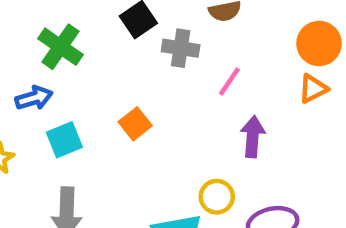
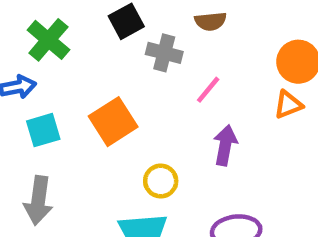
orange square: (135, 124) -> (113, 122), size x1.5
yellow circle: (217, 197) -> (161, 181), moved

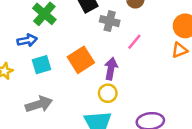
purple arrow: (225, 145) -> (111, 69), moved
gray arrow: (38, 200) -> (39, 104), turned -115

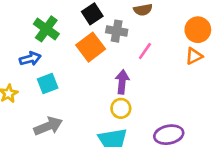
orange square: (81, 60) -> (91, 47), moved

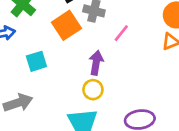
cyan square: (48, 84) -> (36, 61), moved

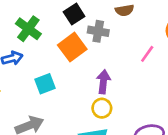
pink line: (121, 33) -> (147, 54), moved

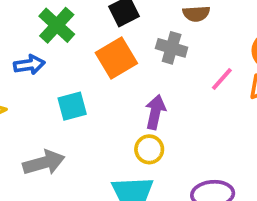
gray cross: (98, 31) -> (172, 48), moved

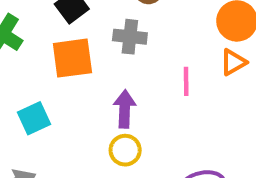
orange square: (116, 58) -> (72, 58), turned 33
pink line: (222, 79) -> (186, 81), moved, turned -32

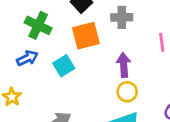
cyan square: (34, 118) -> (64, 66), moved

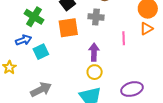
cyan square: (64, 66) -> (41, 52), moved

